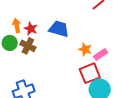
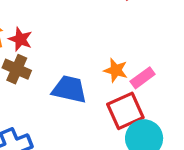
blue trapezoid: (59, 29) -> (69, 89), moved

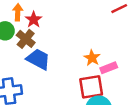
blue trapezoid: (69, 89) -> (38, 59), moved

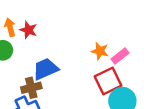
brown cross: (26, 39) -> (31, 88), moved, turned -36
blue trapezoid: (38, 59) -> (45, 69), turned -35

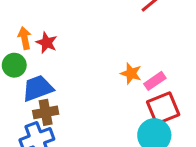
blue trapezoid: (45, 69) -> (38, 88), moved
red square: (108, 81) -> (163, 108), moved

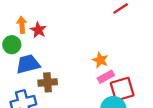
pink rectangle: (155, 81) -> (106, 77), moved
brown cross: (46, 112) -> (48, 82), moved

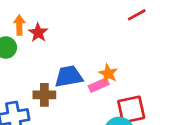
blue trapezoid: (28, 64) -> (69, 76), moved
pink rectangle: (106, 77) -> (99, 85), moved

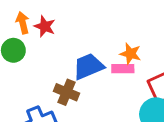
pink rectangle: (99, 85) -> (123, 69), turned 36
brown cross: (44, 95) -> (66, 92), turned 35

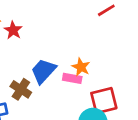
blue trapezoid: (88, 66) -> (43, 71), turned -36

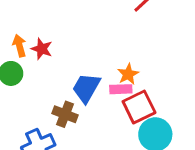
orange star: (81, 67) -> (128, 74), turned 30
red square: (104, 101) -> (139, 107), moved

